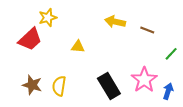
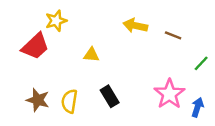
black rectangle: (109, 86) -> (110, 96), moved, size x0.7

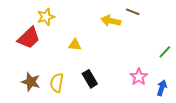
brown line: (173, 35) -> (133, 12), moved
pink star: (169, 94) -> (139, 77), size x0.7

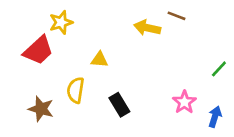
yellow semicircle: (57, 83) -> (76, 90), moved

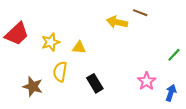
yellow star: (61, 22) -> (51, 42), moved
red trapezoid: (38, 50) -> (17, 34), moved

